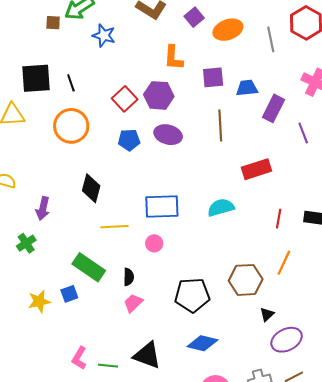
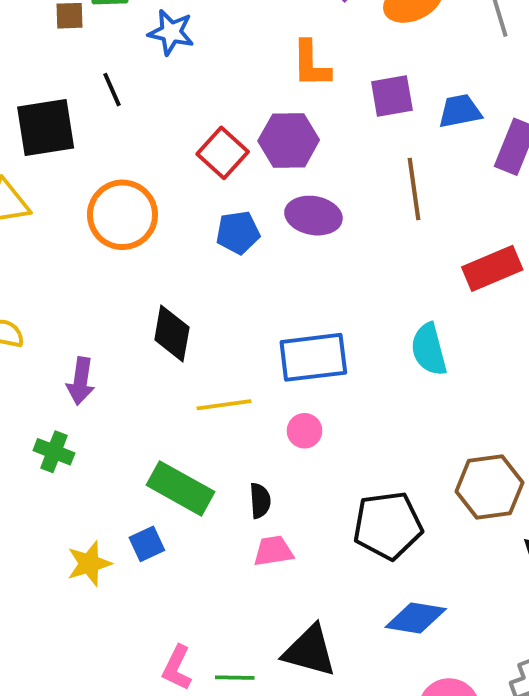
black line: (71, 83) -> (112, 90), moved
cyan semicircle: (221, 208) -> (429, 349), turned -84
green cross: (26, 243) -> (54, 452), turned -30
pink trapezoid: (133, 303) -> (273, 551), turned 40

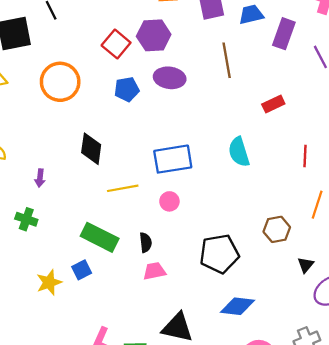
red rectangle: (492, 268) -> (273, 104), size x0.7
purple arrow: (81, 381) -> (40, 178), size x0.7
brown hexagon: (489, 487) -> (277, 229), size x0.7

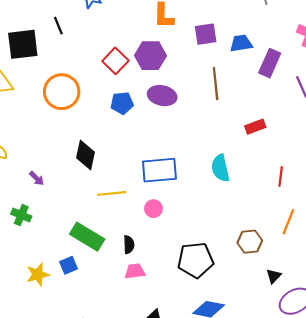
purple arrow: (40, 178) -> (37, 178), turned -56

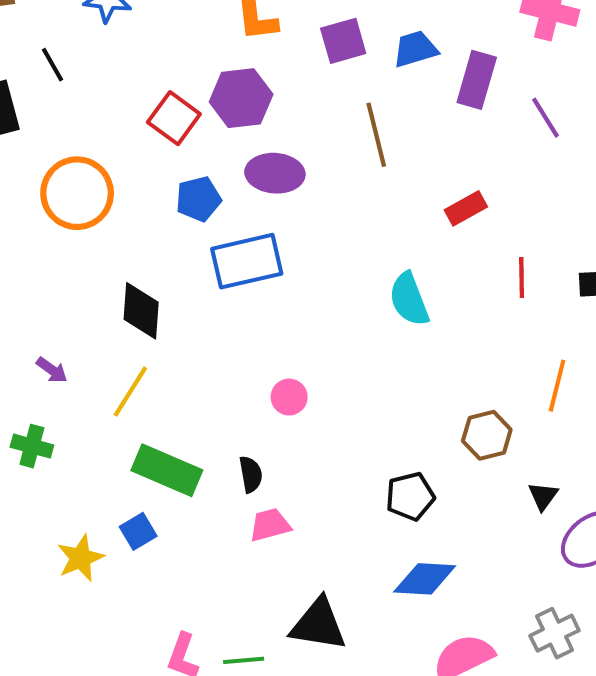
blue rectangle: (159, 170) -> (247, 261), moved
red line: (281, 176) -> (522, 278), moved
yellow line: (112, 193) -> (130, 392), moved, turned -44
black pentagon: (196, 260) -> (410, 496), moved, size x0.7

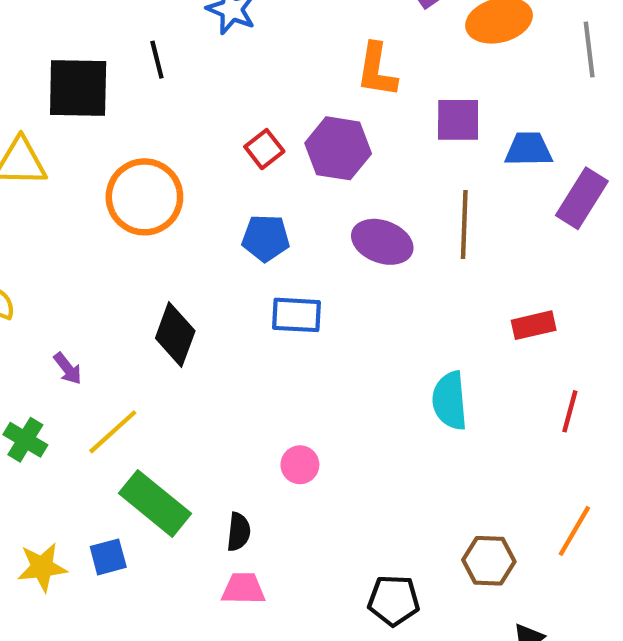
red square: (174, 118) -> (264, 149), size x0.7
purple ellipse: (275, 173) -> (382, 242), moved
blue rectangle: (247, 261) -> (296, 315), size x0.7
yellow line: (130, 392) -> (113, 432), moved

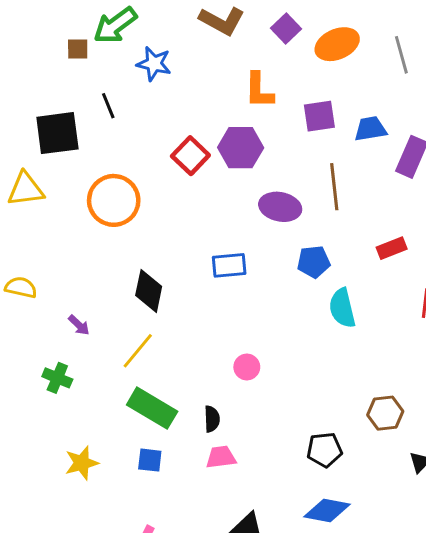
red square: (264, 149) -> (190, 156), size x1.4
blue pentagon: (266, 238) -> (314, 262), moved
yellow line: (113, 432) -> (138, 351), moved
blue square: (108, 557) -> (150, 460), moved, turned 30

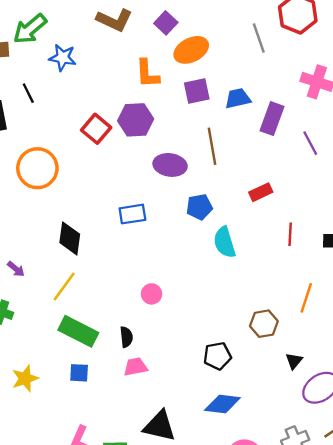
orange ellipse: (337, 44) -> (191, 50), moved

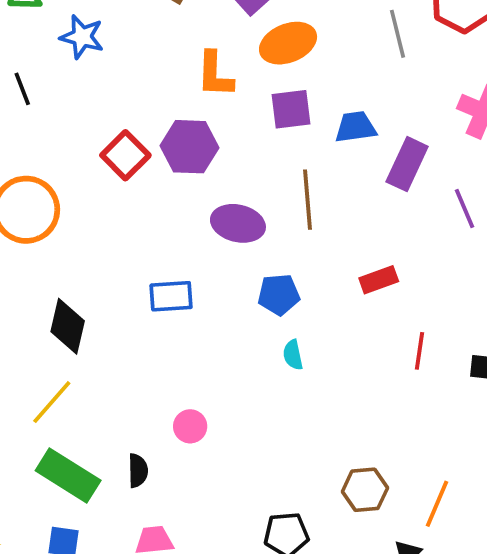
cyan semicircle: (224, 242) -> (293, 355), moved, size x0.6
orange line: (306, 298) -> (437, 504), moved
black semicircle: (126, 337) -> (138, 471), moved

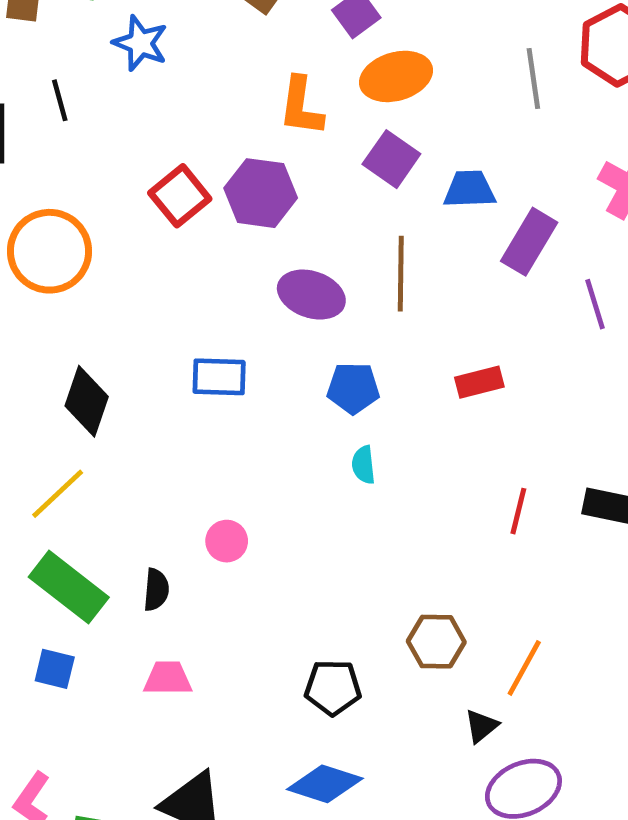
purple square: (291, 109) -> (391, 159), turned 36
red line: (419, 351) -> (518, 511), moved

